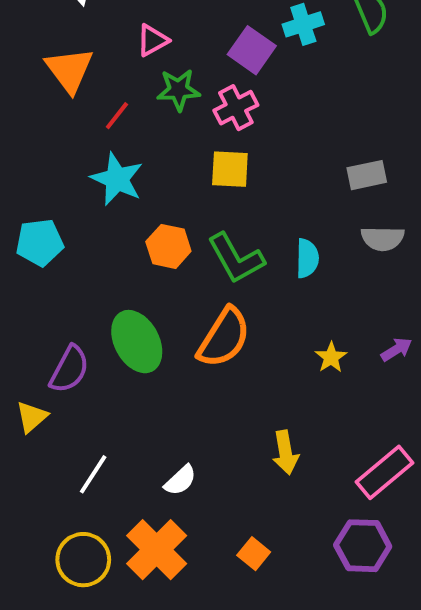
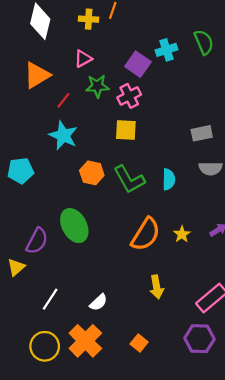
orange triangle: (69, 70) -> (37, 75), turned 36
orange semicircle: (224, 338) -> (146, 234), moved

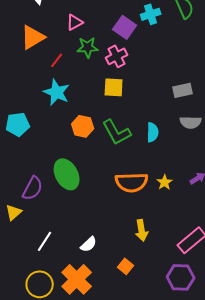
orange semicircle: (146, 234) -> (132, 182), turned 56
orange square: (139, 343) -> (126, 266), moved

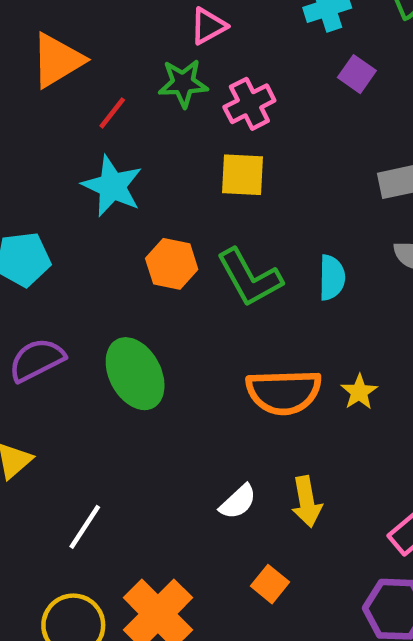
pink triangle: (75, 22) -> (208, 26), moved
purple square: (125, 27) -> (357, 74), moved, size x0.7
purple semicircle: (33, 188) -> (37, 360), moved, turned -145
white semicircle: (89, 244) -> (238, 502), moved

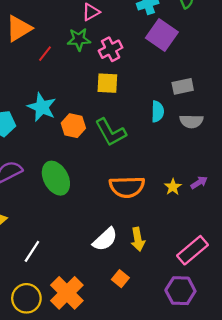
purple square: (357, 74) -> (162, 35), size x1.8
cyan star: (112, 186) -> (42, 107), moved
cyan semicircle: (332, 278) -> (158, 111), moved
yellow star: (359, 392) -> (173, 187), moved
white semicircle: (238, 502) -> (105, 239), size x1.4

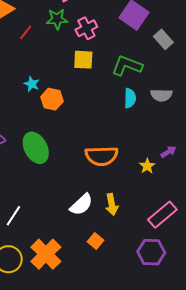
gray rectangle: (183, 86) -> (163, 39), moved, turned 60
cyan star: (42, 107) -> (32, 84), moved, size x0.6
cyan semicircle: (158, 111) -> (130, 98), moved
green L-shape: (111, 132) -> (127, 66), moved, turned 140
yellow star: (173, 187) -> (147, 166), moved

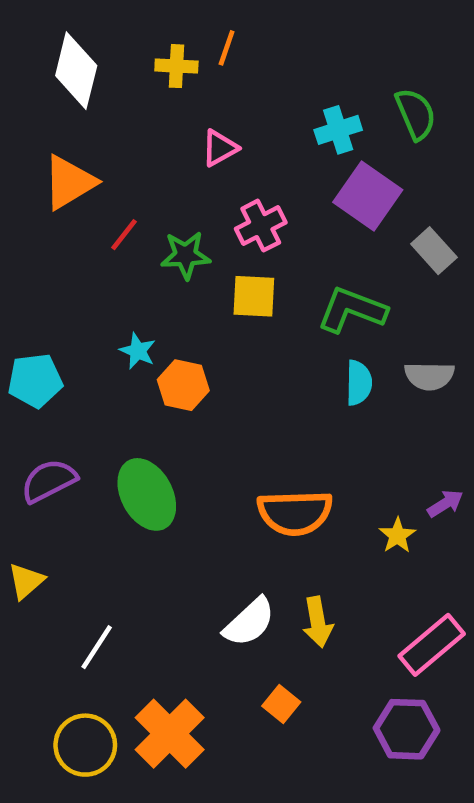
green star: (57, 19) -> (186, 255), moved

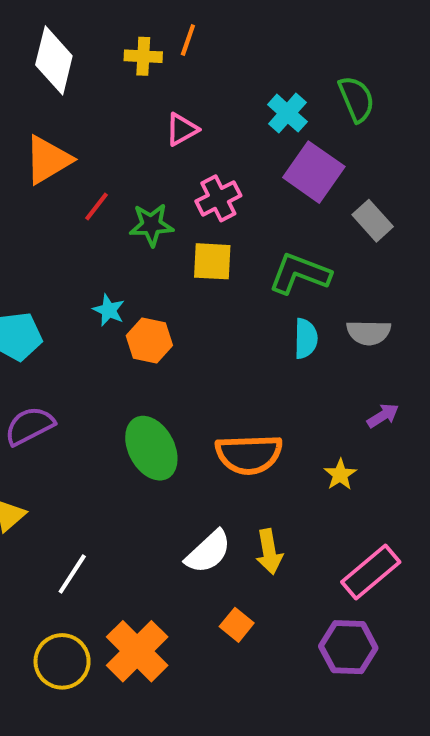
cyan cross: (338, 130) -> (287, 113), turned -30
green ellipse: (147, 494) -> (151, 448), moved
purple arrow: (445, 504) -> (383, 416), moved

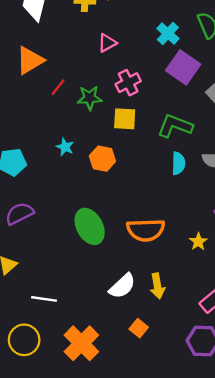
orange hexagon: (149, 341) -> (102, 159), moved
white line: (72, 574) -> (44, 299), turned 65
yellow circle: (62, 661) -> (24, 340), moved

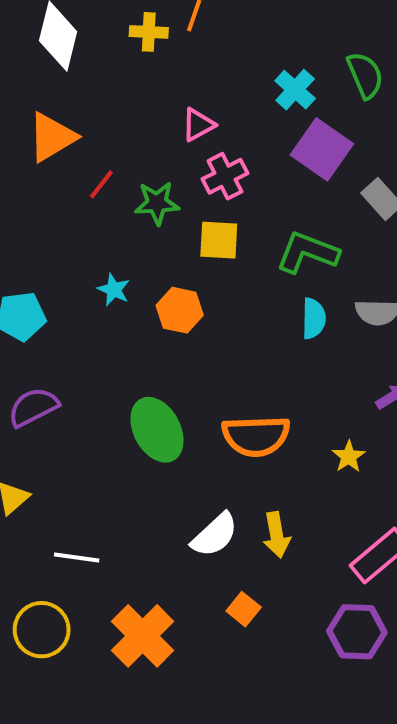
pink triangle: (107, 43) -> (198, 125), moved

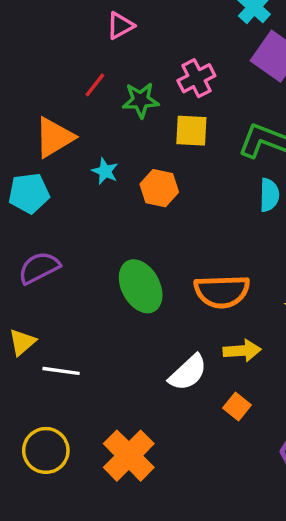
pink triangle: (198, 125) -> (120, 26), moved
orange triangle: (52, 137) -> (54, 137), moved
yellow arrow: (277, 535) -> (242, 351), moved, turned -84
white line: (77, 558) -> (61, 371), moved
orange square: (244, 609) -> (237, 406), moved

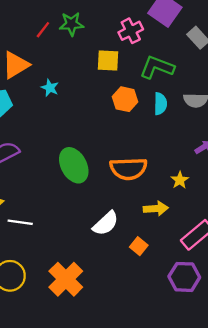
pink cross: (196, 78) -> (131, 31), moved
green star: (141, 100) -> (71, 24), moved
orange hexagon: (159, 188) -> (125, 99), moved
yellow arrow: (242, 351) -> (156, 209), moved

